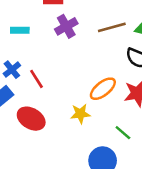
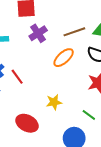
orange ellipse: (103, 89) -> (64, 58), moved
red ellipse: (31, 119) -> (27, 123), moved

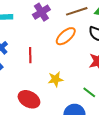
red line: (17, 77) -> (30, 55), moved, turned 35

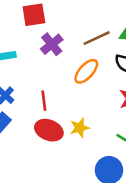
red ellipse: (29, 99) -> (49, 130), moved

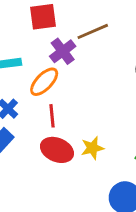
brown line: (97, 38) -> (93, 31), moved
orange ellipse: (86, 71) -> (44, 82), moved

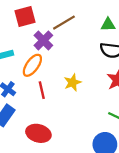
yellow star: (92, 148) -> (72, 82), moved
red ellipse: (57, 150) -> (38, 133), moved

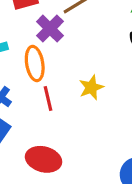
orange ellipse: (32, 65) -> (35, 64), turned -45

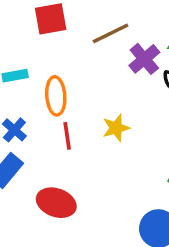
purple cross: (50, 29) -> (144, 59), moved

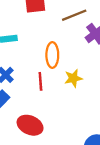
orange ellipse: (56, 96) -> (52, 55), moved

